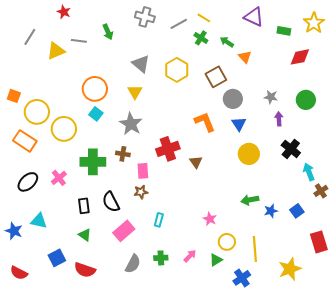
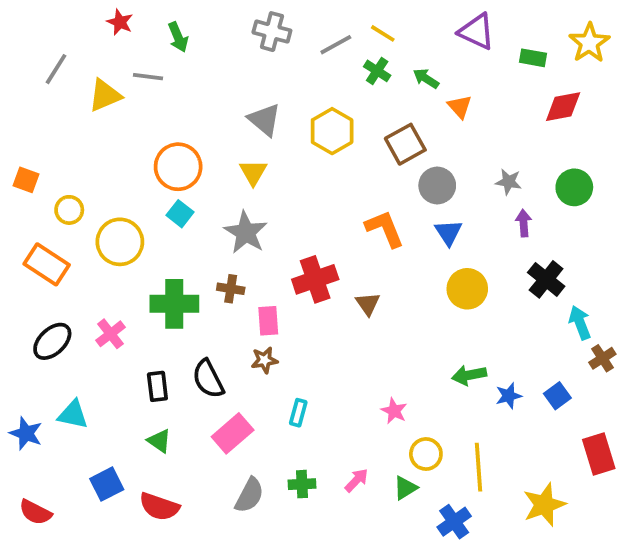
green arrow: (108, 32) -> (178, 37), moved
yellow circle: (37, 112) -> (69, 210), size x0.6

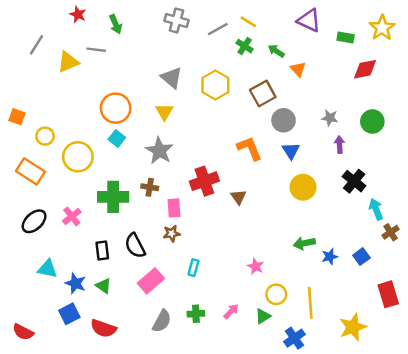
blue star: (26, 433) -> (75, 283), moved

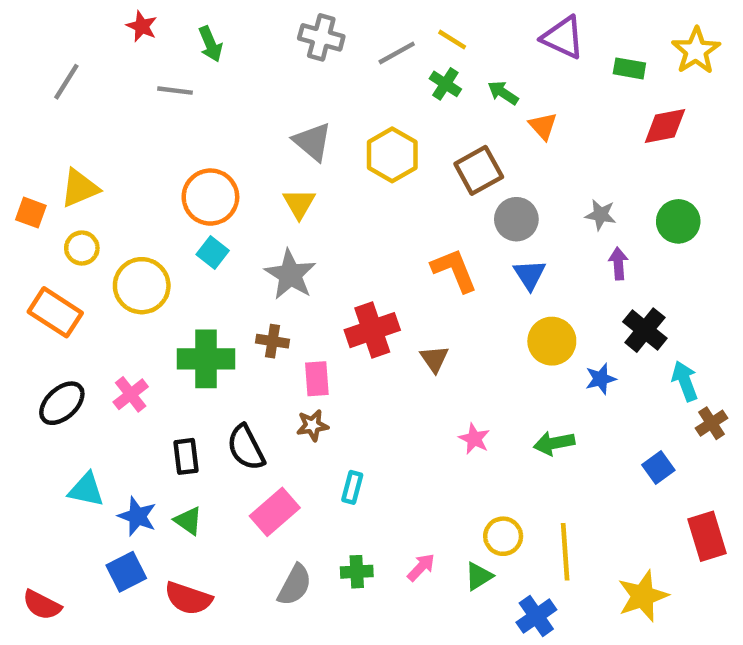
yellow triangle: (68, 62) -> (80, 188), moved
blue star: (330, 257) -> (601, 379), moved
pink star: (256, 266) -> (474, 439), moved

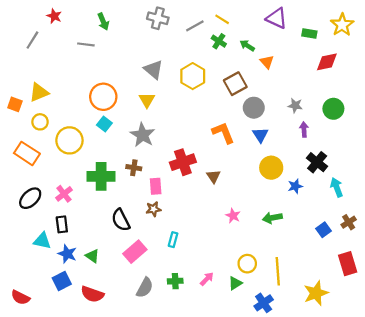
red star: (142, 26) -> (54, 16), moved
brown cross: (711, 423) -> (349, 222), moved
black rectangle: (186, 456) -> (62, 224), moved

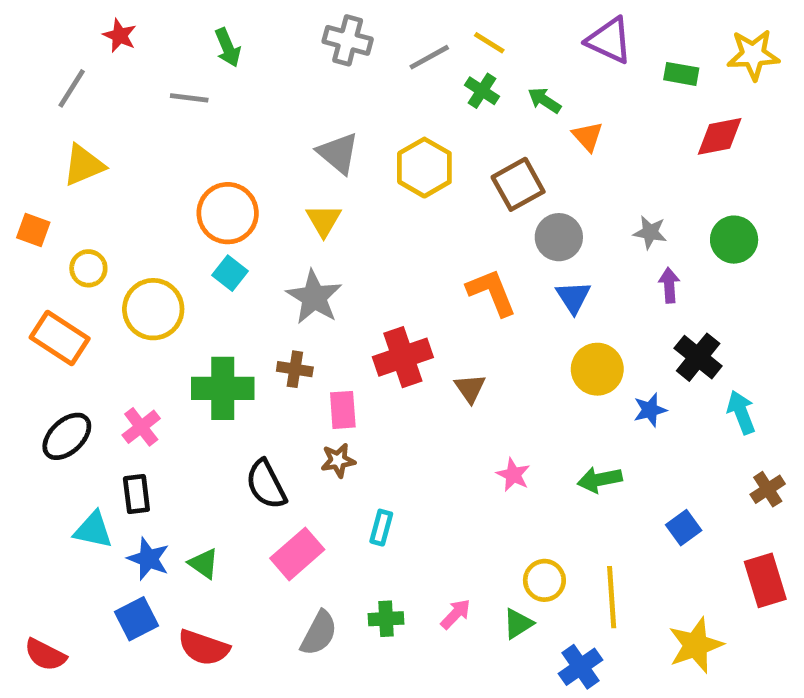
yellow star: (342, 25) -> (753, 55), turned 30
yellow triangle: (39, 92) -> (84, 165), moved
blue square: (324, 230) -> (684, 528), moved

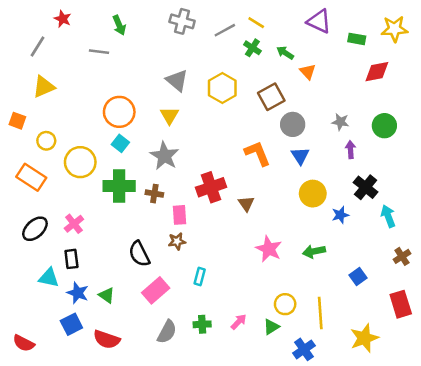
green cross: (223, 388) -> (119, 186), moved
pink star: (513, 475) -> (269, 249), size x1.5

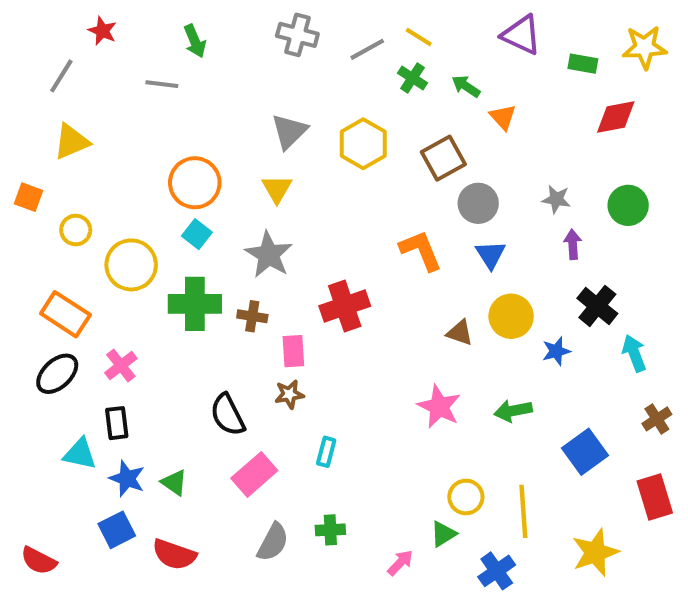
gray triangle: (177, 80) -> (289, 131), turned 35
orange rectangle: (31, 177) -> (65, 314), moved
brown triangle: (246, 204) -> (460, 333), moved, turned -36
blue square: (358, 277) -> (585, 452), size x1.5
pink arrow: (239, 322) -> (400, 563), moved

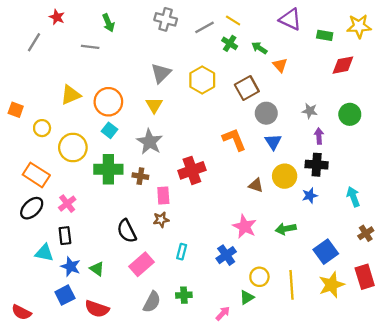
yellow triangle: (72, 142) -> (71, 95), moved
black cross: (597, 306) -> (317, 165), moved, turned -35
yellow star: (595, 552) -> (331, 285), moved
blue cross: (497, 571) -> (226, 255), moved

